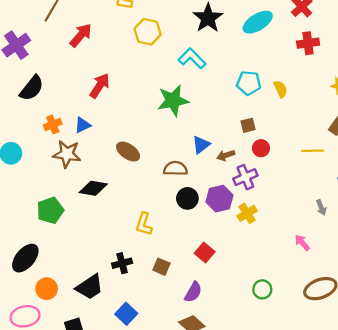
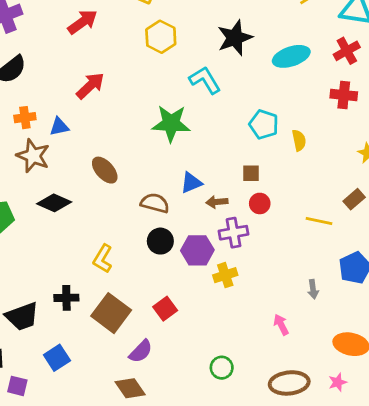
brown square: (161, 267) -> (111, 313), size x1.8

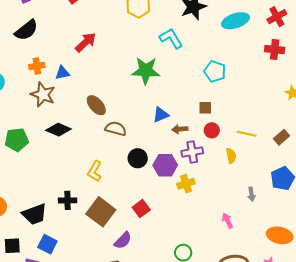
yellow semicircle: (299, 140) -> (231, 156), moved
brown rectangle: (354, 199) -> (281, 137), moved
brown semicircle: (155, 203) -> (116, 129), moved
yellow line: (319, 221) -> (247, 134), moved
blue square: (57, 358) -> (47, 244), moved, turned -30

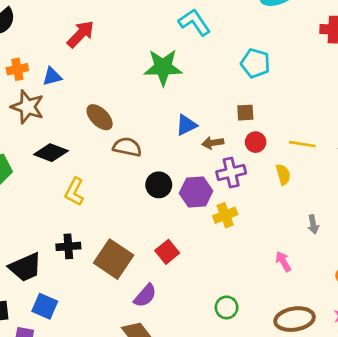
yellow L-shape: (95, 171) -> (74, 192), moved

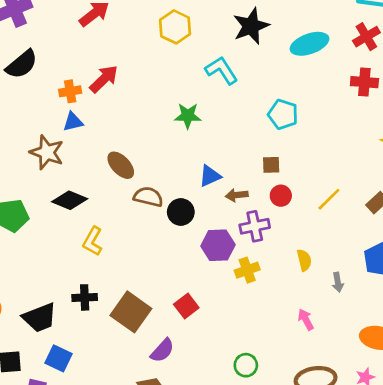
green star: (163, 67) -> (188, 116), size x0.7
orange cross: (17, 69) -> (70, 91), moved
yellow line: (302, 144) -> (329, 199), turned -55
yellow semicircle: (283, 175) -> (304, 260), moved
black circle: (159, 185) -> (181, 212), moved

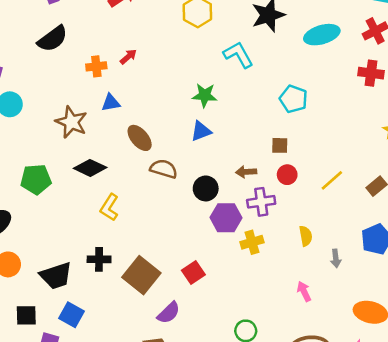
red arrow: (104, 79) -> (128, 57), size x0.6
blue triangle: (73, 122) -> (111, 103), moved
blue triangle: (210, 176) -> (201, 131), moved
black circle: (181, 212) -> (206, 188), moved

